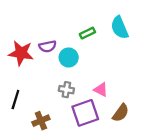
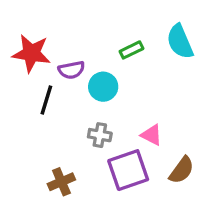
red star: (21, 53) -> (31, 53), moved
black line: (15, 100) -> (46, 100), moved

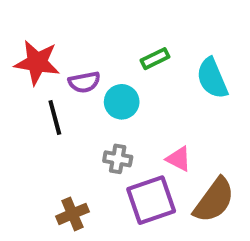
cyan semicircle: (180, 42) -> (212, 78), moved
black line: (46, 100) -> (55, 118), turned -32
brown semicircle: (182, 170) -> (214, 200), size x1.4

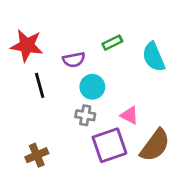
purple semicircle: (84, 82) -> (74, 60), moved
cyan circle: (122, 102) -> (92, 87), moved
brown cross: (72, 214) -> (37, 155), moved

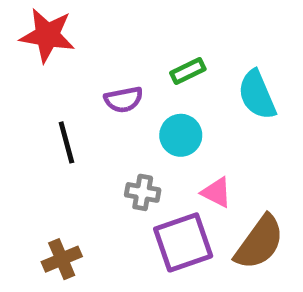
red star: (27, 45) -> (47, 35), moved
cyan circle: (92, 87) -> (181, 135), moved

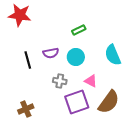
cyan semicircle: (257, 95) -> (113, 55), moved
purple semicircle: (124, 100) -> (51, 53), moved

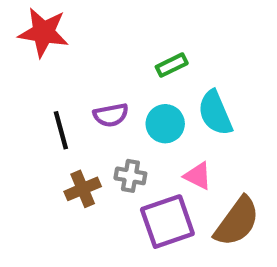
cyan semicircle: (113, 55) -> (215, 113), moved
brown cross: (26, 109) -> (83, 189), moved

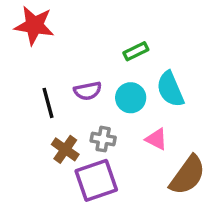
brown cross: (83, 189) -> (65, 149), turned -32
purple square: (167, 222) -> (96, 180), moved

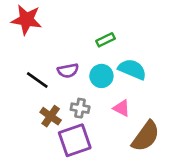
cyan semicircle: (170, 89) -> (132, 69), turned 136
black line: (48, 103) -> (37, 80), turned -40

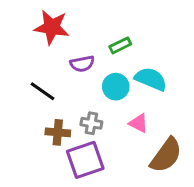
red star: (26, 20) -> (52, 27), moved
purple semicircle: (68, 71) -> (82, 64), moved
brown cross: (51, 116) -> (58, 132), turned -30

